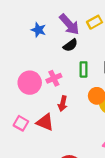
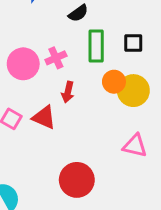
green rectangle: (84, 69) -> (96, 46), size x1.5

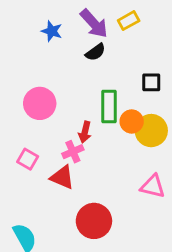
green rectangle: (96, 46) -> (109, 106), moved
pink cross: (56, 58) -> (73, 152), moved
red triangle: (44, 117) -> (62, 177), moved

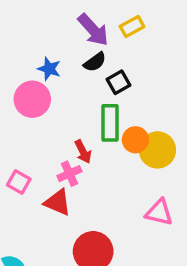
blue star: (52, 31) -> (49, 69), moved
black square: (151, 82) -> (119, 82), moved, turned -30
pink circle: (40, 103) -> (32, 99), moved
red arrow: (85, 132) -> (83, 152), turned -40

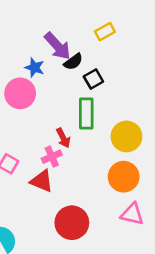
purple arrow: (93, 30) -> (57, 46), moved
orange circle: (135, 140) -> (124, 177), moved, size x1.4
pink triangle: (159, 212) -> (132, 214), moved

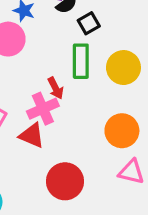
yellow circle: (126, 136) -> (123, 68), moved
pink cross: (52, 157) -> (43, 109), size x1.4

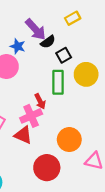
yellow circle: (123, 68) -> (86, 74), moved
orange circle: (122, 131) -> (69, 140), moved

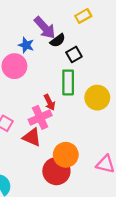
yellow circle: (86, 74) -> (97, 98), moved
orange circle: (69, 140) -> (66, 155), moved

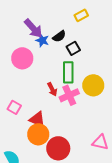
purple arrow: (45, 28) -> (33, 28), moved
blue star: (26, 45) -> (42, 40), moved
pink cross: (40, 117) -> (69, 95), moved
orange circle: (66, 155) -> (38, 134), moved

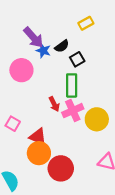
yellow circle: (93, 85) -> (97, 119), moved

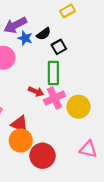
purple arrow: (33, 37) -> (15, 25), turned 105
red arrow: (54, 104) -> (36, 92), turned -40

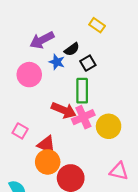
yellow rectangle: (68, 11) -> (97, 25), turned 64
blue star: (25, 38) -> (57, 62), moved
red arrow: (36, 92) -> (64, 110), size x1.5

